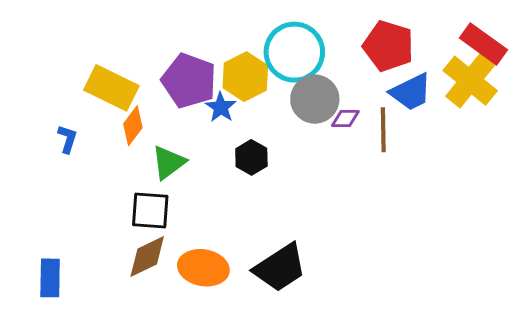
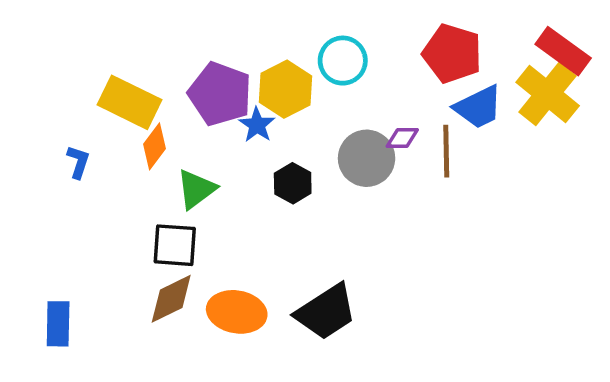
cyan circle: (294, 52) -> (343, 61), size x0.7
gray circle: (315, 99) -> (367, 158), moved

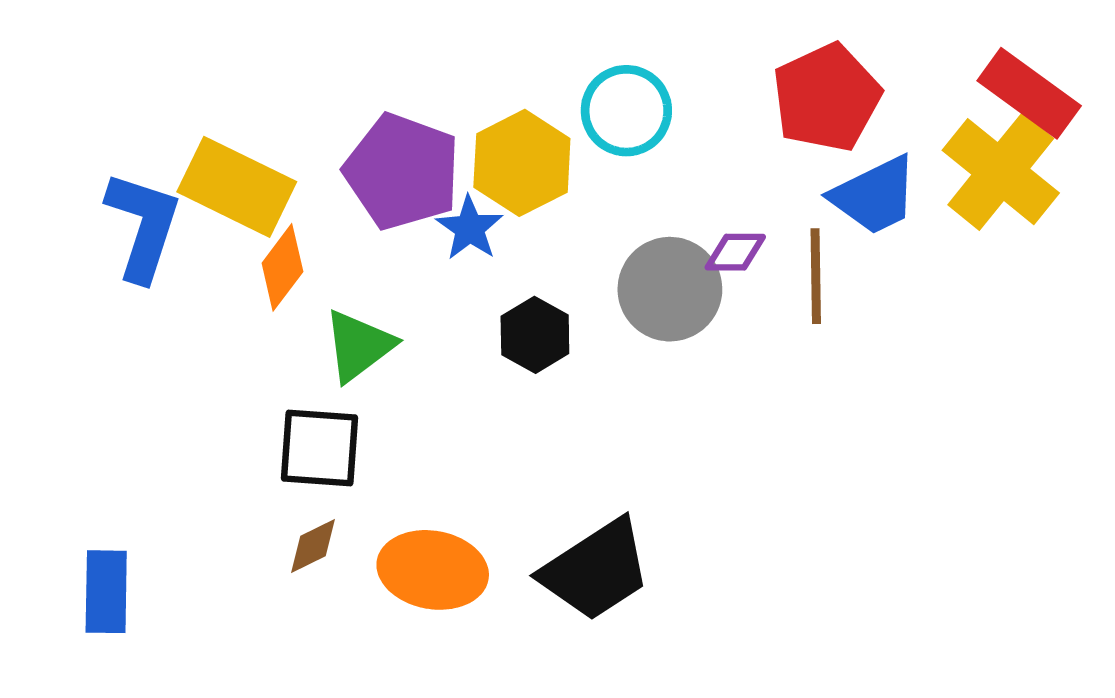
red pentagon: (452, 53) -> (827, 98), turned 30
blue L-shape: (78, 162) -> (143, 226), moved, size x1.8
brown diamond: (171, 299) -> (313, 546), size x0.6

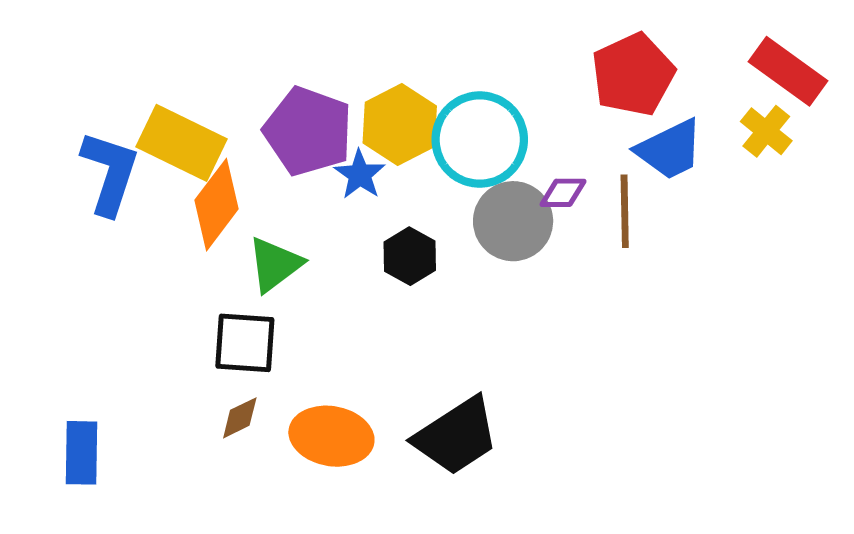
cyan circle: (626, 111) -> (480, 140), moved, size x1.4
yellow cross: (1001, 172) -> (766, 131), size x0.6
orange diamond: (282, 267) -> (216, 205), size x1.4

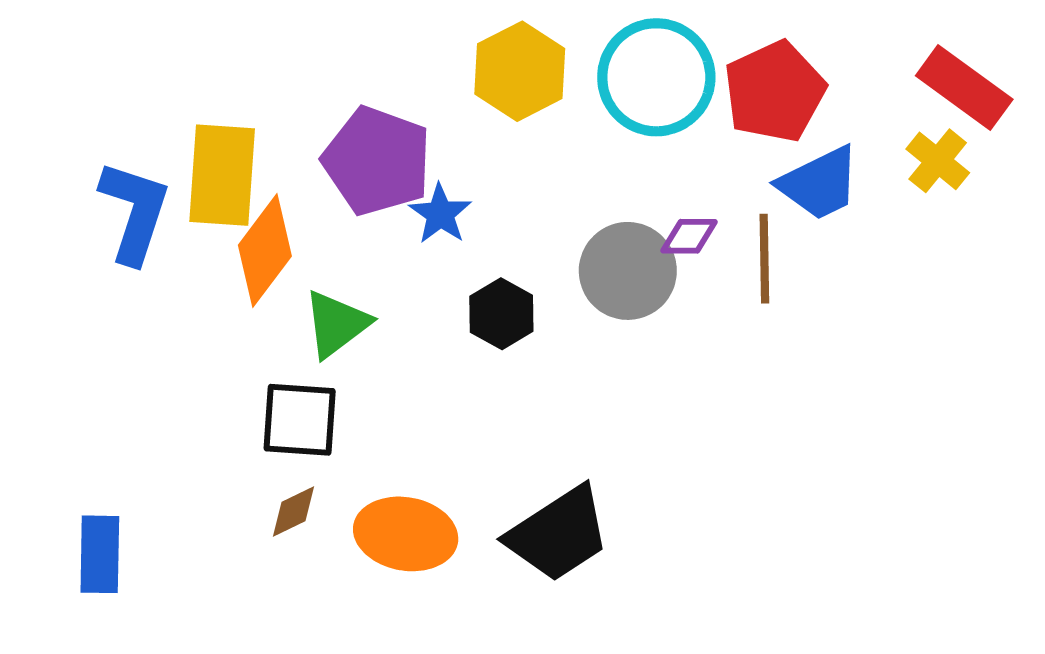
yellow hexagon: (400, 125) -> (520, 71), moved
cyan circle: (480, 140) -> (656, 77), moved
yellow rectangle: (181, 143) -> (222, 175), turned 68

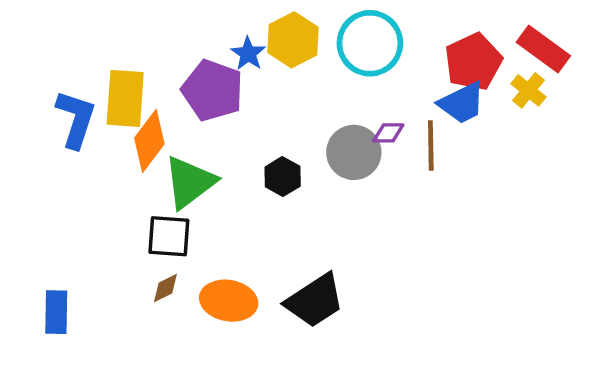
red pentagon: (775, 92) -> (473, 62), moved
blue star: (440, 214) -> (248, 54), moved
green triangle: (336, 324) -> (190, 182), size x1.4

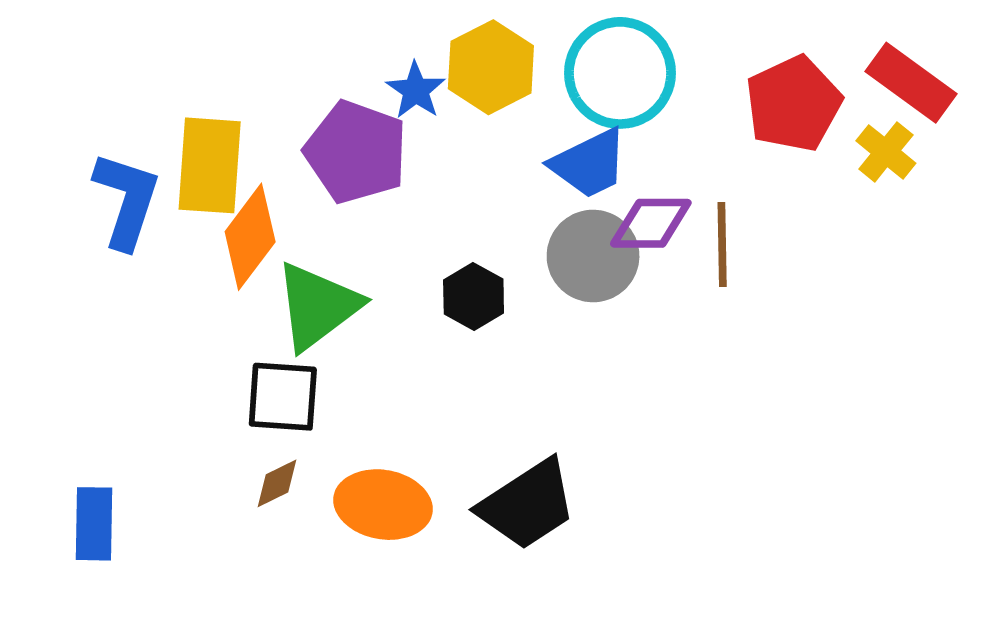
blue trapezoid: (462, 103) -> (589, 164), moved
purple diamond: (388, 133) -> (651, 223), size x1.5

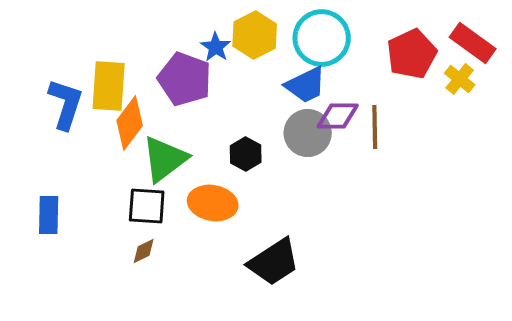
orange ellipse: (383, 505) -> (213, 203), moved
blue rectangle: (94, 524) -> (49, 215), moved

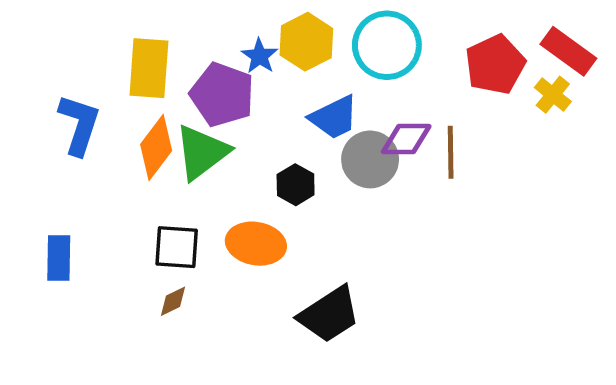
blue trapezoid: (306, 85) -> (334, 117), moved
yellow rectangle: (109, 86) -> (149, 68), moved
green triangle: (165, 159) -> (202, 152), moved

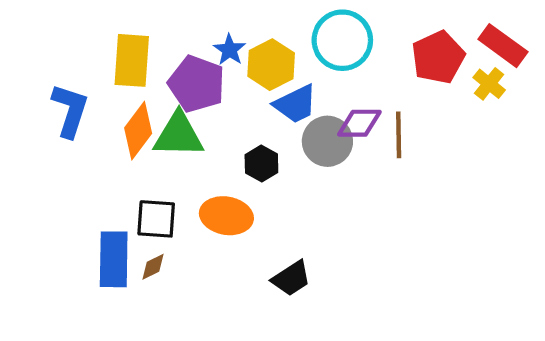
yellow hexagon: (306, 42) -> (271, 65), moved
green triangle: (202, 152) -> (179, 135), turned 38
blue rectangle: (59, 258) -> (114, 259), moved, size x1.4
black trapezoid: (329, 315) -> (291, 278), size x0.7

